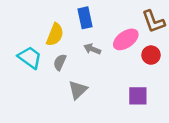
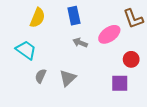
yellow semicircle: (55, 35) -> (37, 18), moved
red circle: (151, 55) -> (131, 59), moved
gray semicircle: (60, 62) -> (41, 76), moved

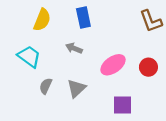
pink ellipse: (109, 34) -> (113, 65), moved
gray arrow: (80, 43) -> (74, 48), moved
purple square: (120, 83) -> (122, 105), moved

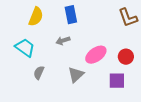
gray arrow: (74, 48) -> (63, 41), turned -40
gray triangle: (76, 88) -> (76, 75), moved
purple square: (122, 105) -> (117, 81), moved

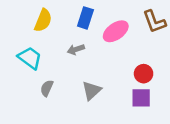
blue rectangle: (71, 15) -> (85, 18), turned 30
pink ellipse: (96, 55) -> (116, 31), moved
red circle: (126, 57) -> (144, 74), moved

